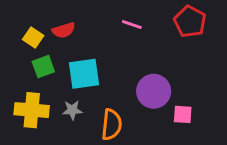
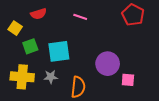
pink line: (132, 24) -> (80, 17), moved
red semicircle: (64, 30) -> (38, 14), moved
yellow square: (33, 38) -> (15, 28), moved

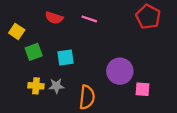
red semicircle: (38, 14) -> (54, 18), moved, turned 35
cyan square: (59, 51) -> (65, 58), size x0.7
yellow cross: (22, 77) -> (36, 86), moved, size x0.6

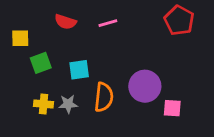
pink line: (89, 19) -> (108, 23), turned -35
yellow square: (17, 31) -> (20, 38), turned -35
orange semicircle: (87, 97) -> (104, 97), moved

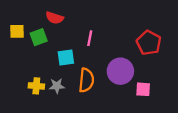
red pentagon: (179, 20) -> (149, 43), moved
pink line: (108, 23) -> (90, 38), moved, turned -63
green square: (41, 63) -> (39, 37), moved

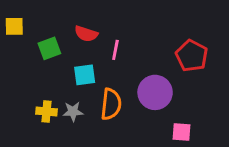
red semicircle: (55, 18) -> (86, 34), moved
yellow square: (17, 31) -> (14, 26), moved
pink square: (143, 89) -> (181, 132), moved

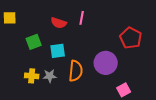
green square: (49, 48) -> (34, 42), moved
pink line: (115, 50) -> (82, 18), moved
pink square: (181, 132) -> (124, 90), turned -32

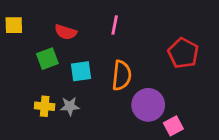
red semicircle: (59, 23) -> (66, 32), moved
purple circle: (106, 63) -> (148, 105), moved
orange semicircle: (76, 71) -> (122, 75), moved

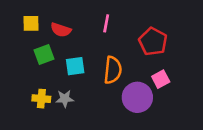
yellow square: (14, 25) -> (31, 23), moved
red pentagon: (183, 53) -> (153, 42), moved
pink square: (173, 126) -> (161, 79), moved

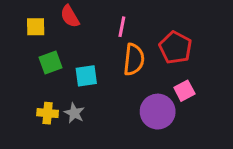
red semicircle: (61, 30) -> (70, 16), moved, turned 42
orange semicircle: (113, 70) -> (134, 59), moved
gray star: (65, 99) -> (74, 113), turned 30

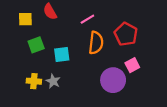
pink line: (122, 27) -> (87, 19), turned 48

